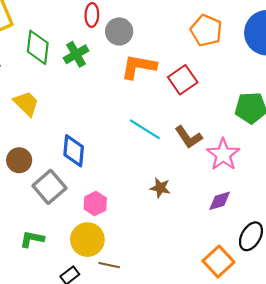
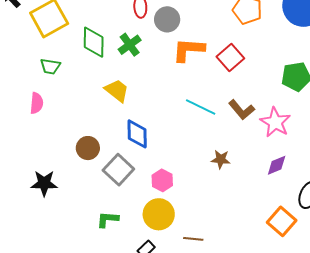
yellow trapezoid: (26, 103) -> (117, 91), moved
brown line: (109, 265) -> (193, 239), moved

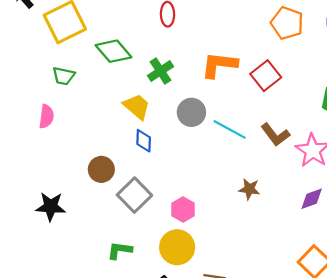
gray circle: (167, 19) -> (191, 112), moved
green diamond: (94, 42) -> (113, 51), turned -44
green cross: (130, 45) -> (160, 71), moved
blue diamond: (137, 134) -> (144, 141), moved, size x0.7

